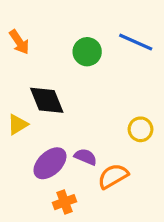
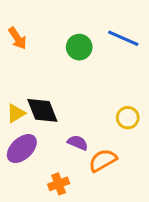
black diamond: (47, 100) -> (42, 110), moved
purple ellipse: (50, 163) -> (22, 149), moved

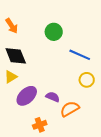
blue line: (123, 38) -> (80, 55), moved
black diamond: (42, 110) -> (16, 56), moved
purple ellipse: (22, 149) -> (27, 96), moved

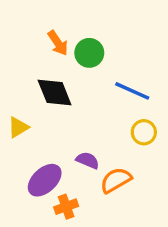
orange arrow: (12, 26) -> (58, 43), moved
black diamond: (16, 56) -> (55, 93), moved
purple ellipse: (27, 96) -> (45, 180), moved

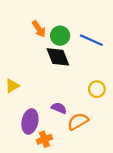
blue line: (132, 91) -> (91, 40), moved
black diamond: (55, 93) -> (58, 57), moved
purple ellipse: (45, 180) -> (30, 121), turned -35

